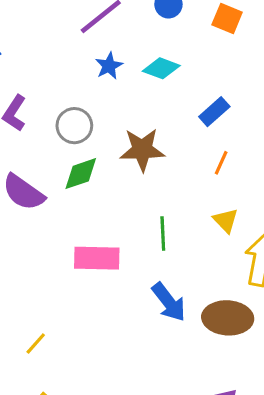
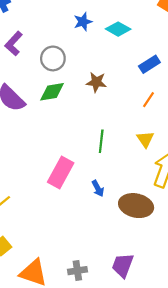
brown star: (142, 150) -> (96, 82), size x0.7
pink rectangle: (97, 258) -> (61, 172), moved, turned -72
blue arrow: (169, 302) -> (98, 188), size x0.6

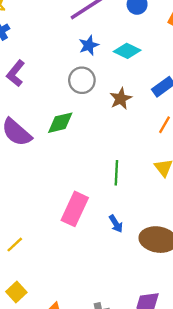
gray circle: (53, 58) -> (82, 80), moved
brown star: (96, 82) -> (121, 99), moved, turned -30

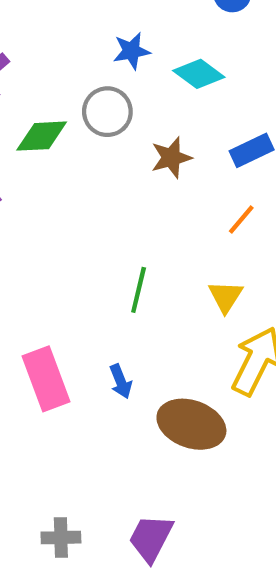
green diamond: (60, 123) -> (42, 136), moved
pink rectangle: (75, 209) -> (46, 379), moved, turned -56

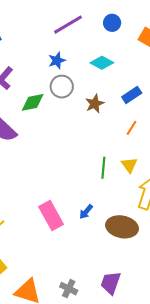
blue star: (131, 51) -> (57, 61), moved
green line: (139, 290) -> (103, 168), moved
blue arrow: (121, 381) -> (86, 212), turned 70
gray cross: (61, 538) -> (69, 289), turned 36

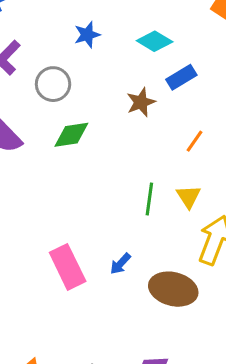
gray circle: (62, 87) -> (53, 84), moved
blue rectangle: (132, 95) -> (181, 77), moved
green diamond: (33, 102) -> (71, 135), moved

